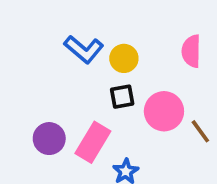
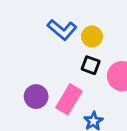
black square: (122, 97) -> (91, 65), turned 30

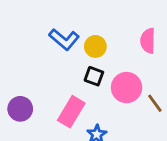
purple circle: (36, 97) -> (20, 109), moved

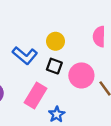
blue L-shape: (64, 39) -> (25, 55), moved

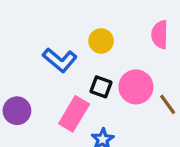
black square: (54, 66) -> (101, 87), moved

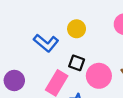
pink circle: (136, 87) -> (99, 76), moved

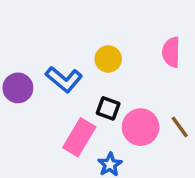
purple circle: (14, 80) -> (18, 88), moved

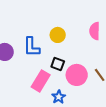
blue L-shape: (64, 79) -> (32, 47), turned 50

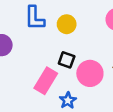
blue L-shape: (32, 47) -> (35, 18), moved

